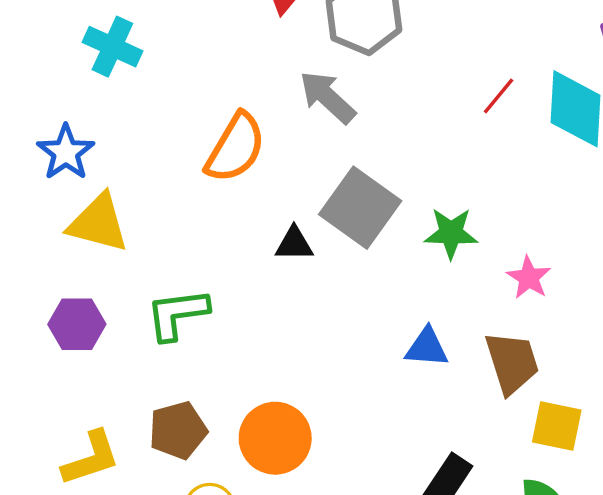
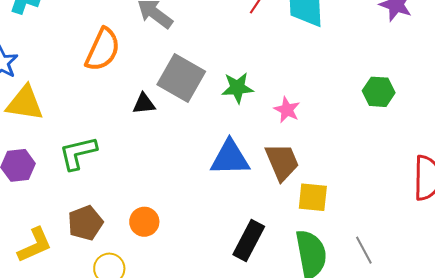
blue triangle: (427, 347) -> (230, 158), size x1.5
orange circle: (275, 438) -> (144, 222), size x0.7

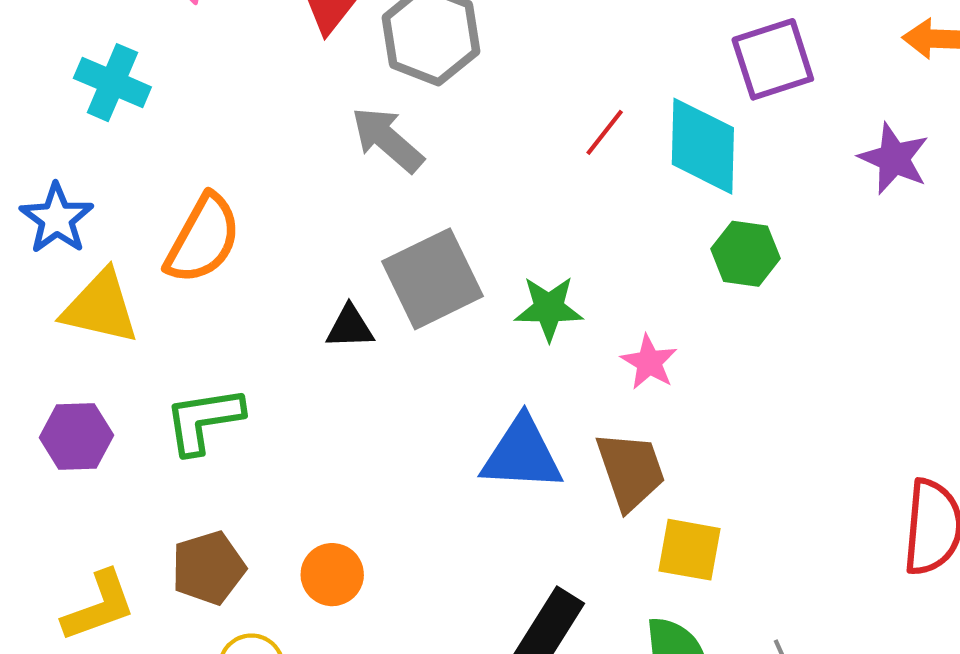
orange semicircle: (103, 50) -> (203, 239), moved
gray square: (181, 78) -> (432, 279), turned 30
green hexagon: (379, 92) -> (745, 254), moved

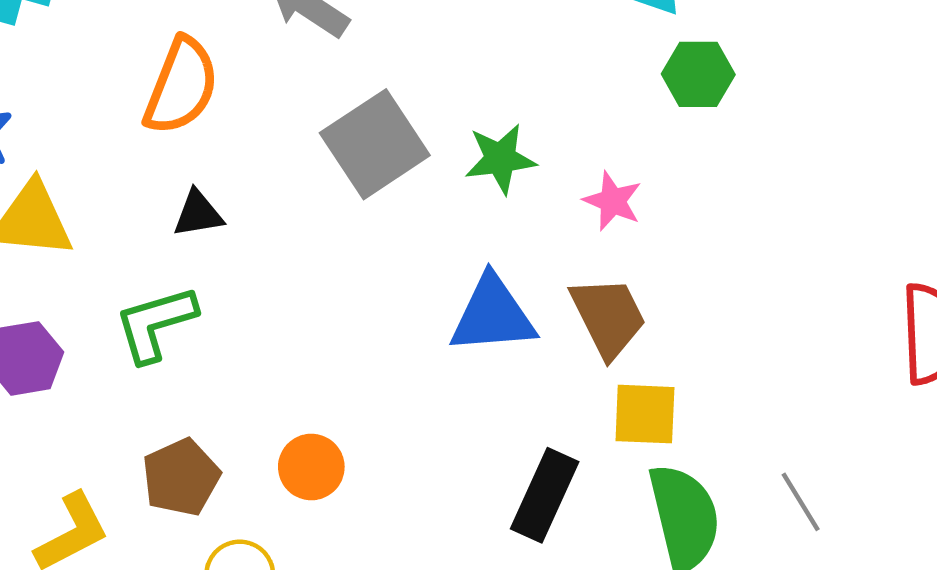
orange semicircle: (203, 239) -> (181, 86), moved
black triangle: (350, 327) -> (198, 214), moved
yellow square: (689, 550) -> (645, 414), moved

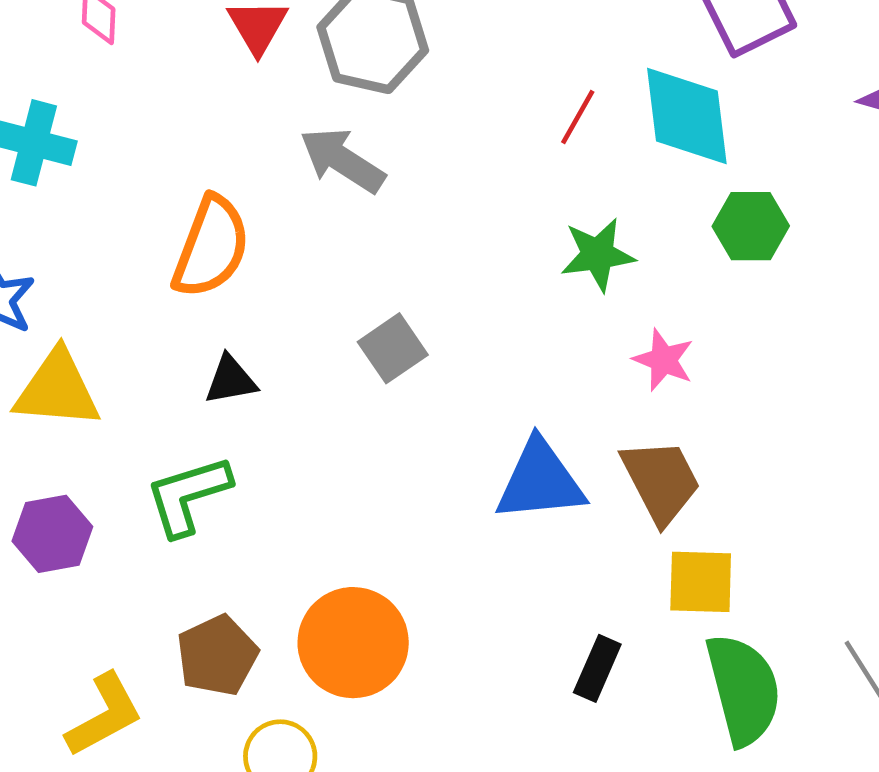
gray square: (375, 144) -> (393, 348), moved, size x0.6
green star: (500, 159) -> (598, 255), moved
orange circle: (311, 467) -> (353, 643), size x1.6
black rectangle: (545, 495) -> (597, 668), size x0.7

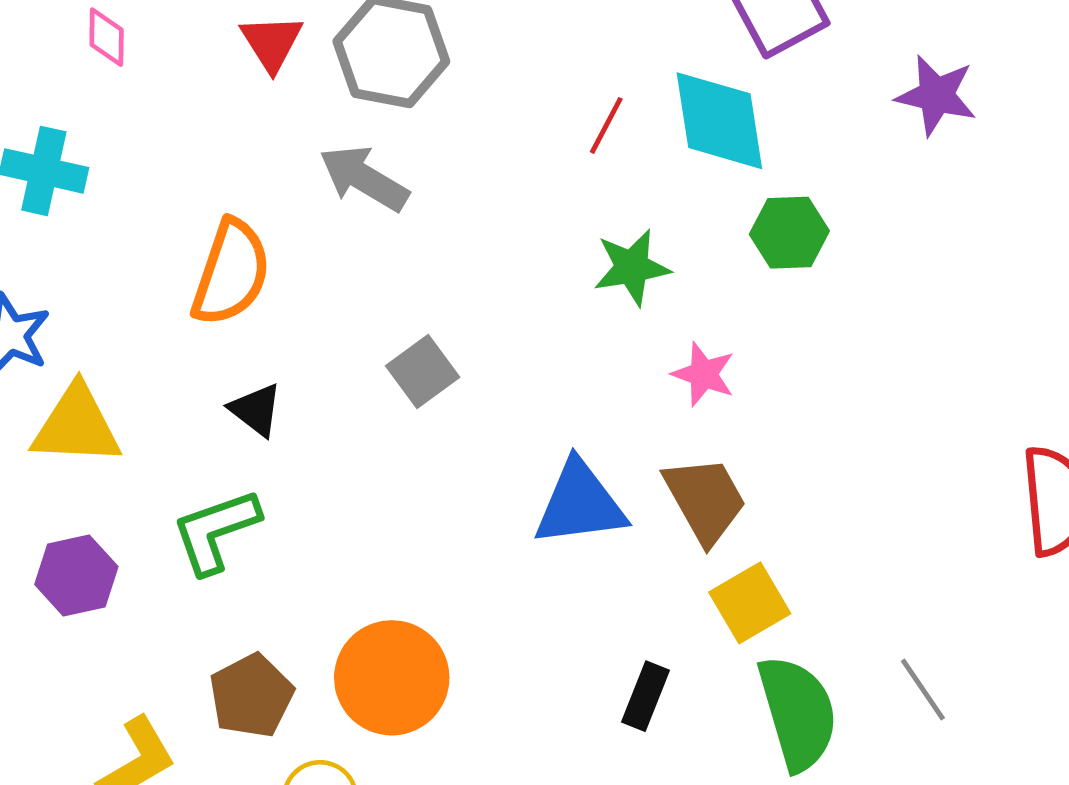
black triangle: (231, 380) -> (256, 410), turned 50
yellow square: (701, 582) -> (750, 603), turned -30

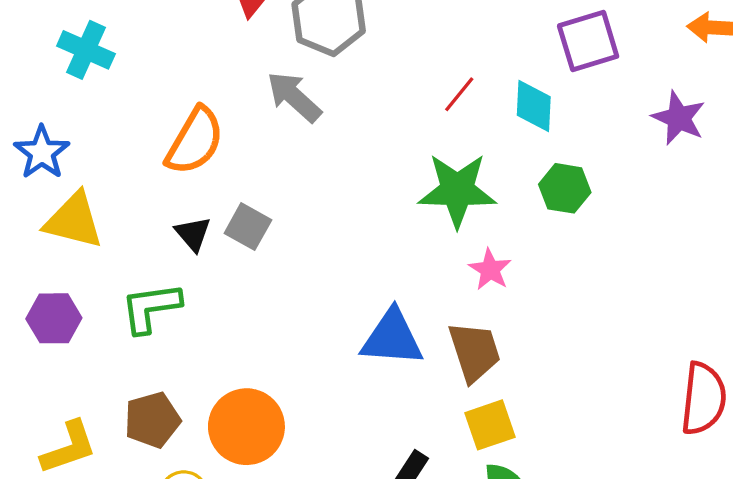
cyan diamond: (719, 121) -> (534, 106), size x0.7
green star: (632, 267) -> (457, 190), size x1.5
gray square: (423, 372) -> (248, 227), moved, turned -36

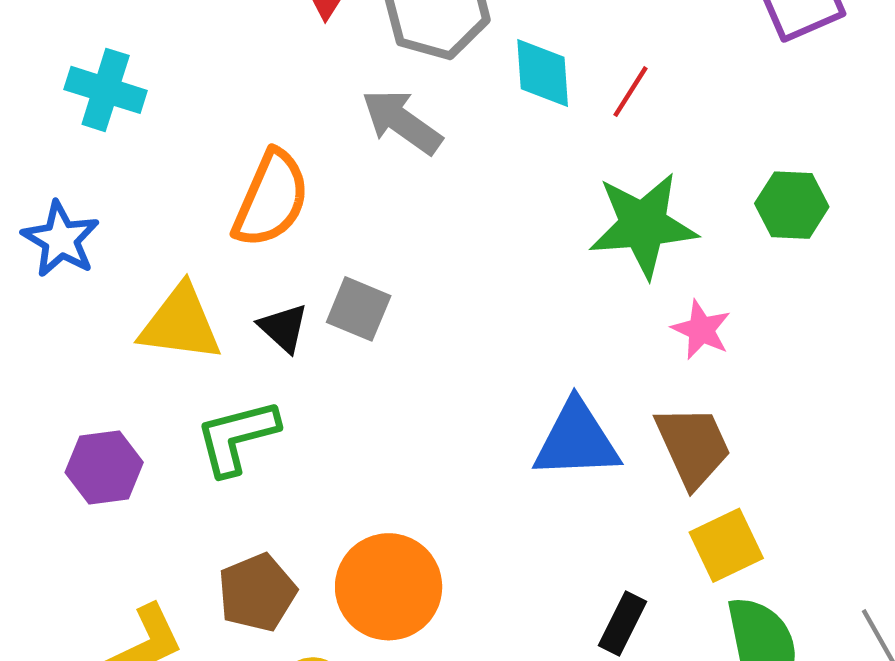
cyan diamond: (534, 106) -> (543, 73), moved
yellow triangle: (74, 220) -> (181, 323), moved

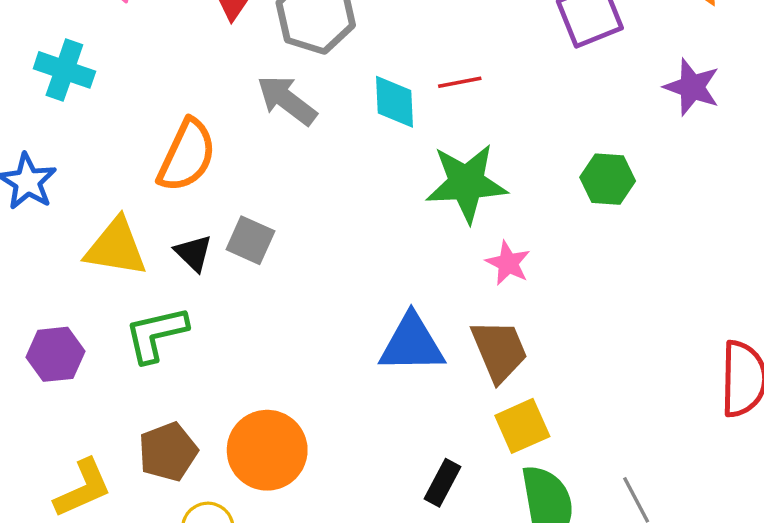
cyan diamond: (543, 73) -> (395, 102), moved
red line: (631, 92) -> (460, 82), turned 45
green hexagon: (792, 205) -> (608, 179), moved

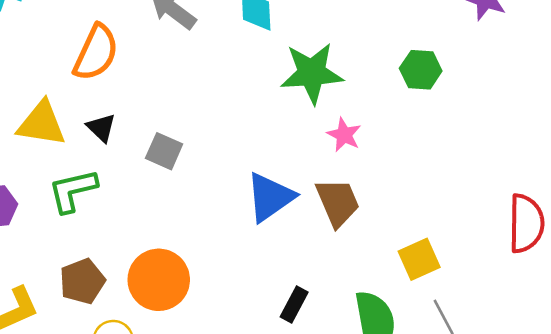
gray square: (250, 240) -> (164, 151), moved
blue triangle: (412, 344) -> (270, 197), turned -34
yellow square: (522, 426) -> (419, 259), moved

